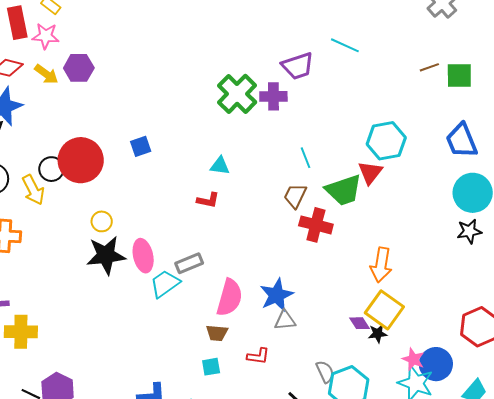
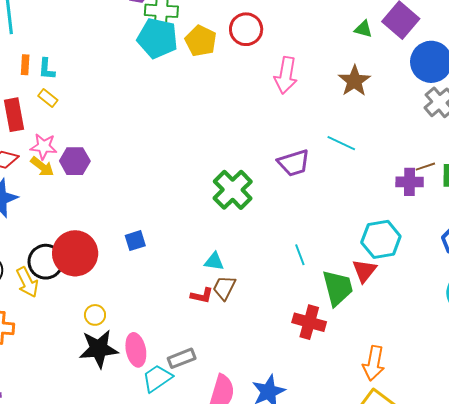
pink star: (46, 36) -> (44, 146), moved
purple cross: (273, 96) -> (410, 182), moved
black circle: (51, 169) -> (46, 262), size x1.4
green trapezoid: (344, 190) -> (338, 288), turned -87
brown trapezoid: (295, 196) -> (224, 288), moved

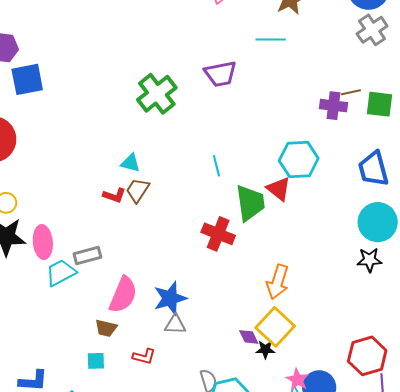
cyan line: (341, 143) -> (271, 39), moved, turned -32
blue square: (135, 241) -> (27, 79), moved, size x1.6
red triangle: (364, 271) -> (279, 189), turned -36

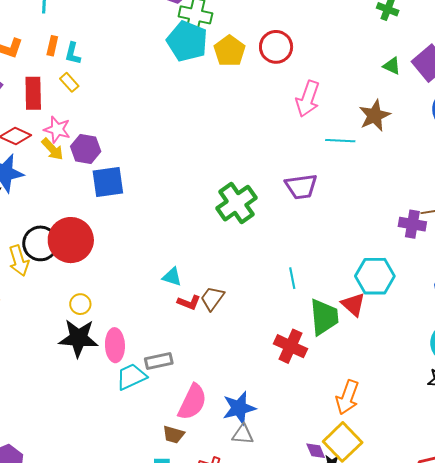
cyan line: (271, 39) -> (340, 141), moved
cyan triangle: (130, 163) -> (172, 277), moved

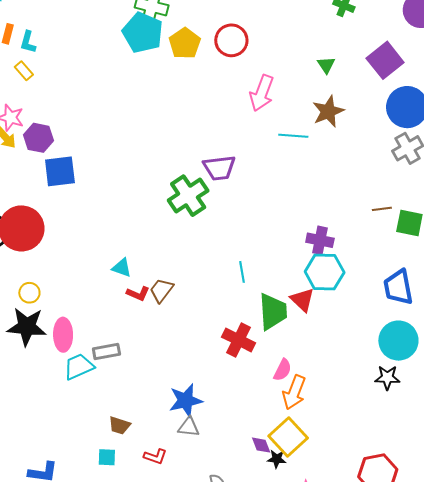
green triangle: (392, 66) -> (326, 65), moved, turned 30
purple trapezoid: (301, 187) -> (219, 168), moved
purple cross: (412, 224) -> (320, 240), moved
pink semicircle: (192, 402) -> (283, 370), moved, size x0.6

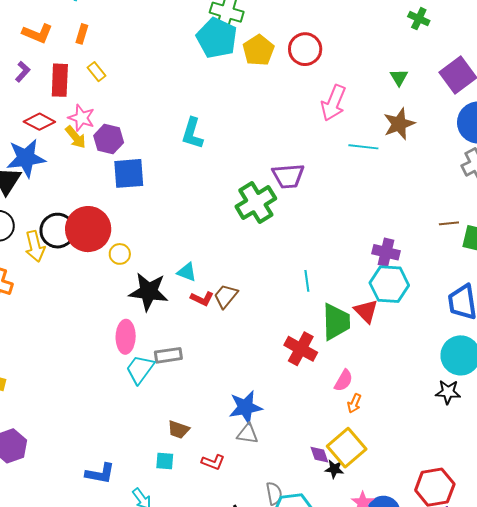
cyan L-shape: (28, 42) -> (192, 133), moved, size x1.4
yellow circle: (29, 293) -> (120, 254), moved
black star: (27, 327) -> (149, 292), moved
cyan trapezoid: (79, 367) -> (140, 369), turned -32
orange arrow: (294, 392) -> (354, 403), size x0.6

